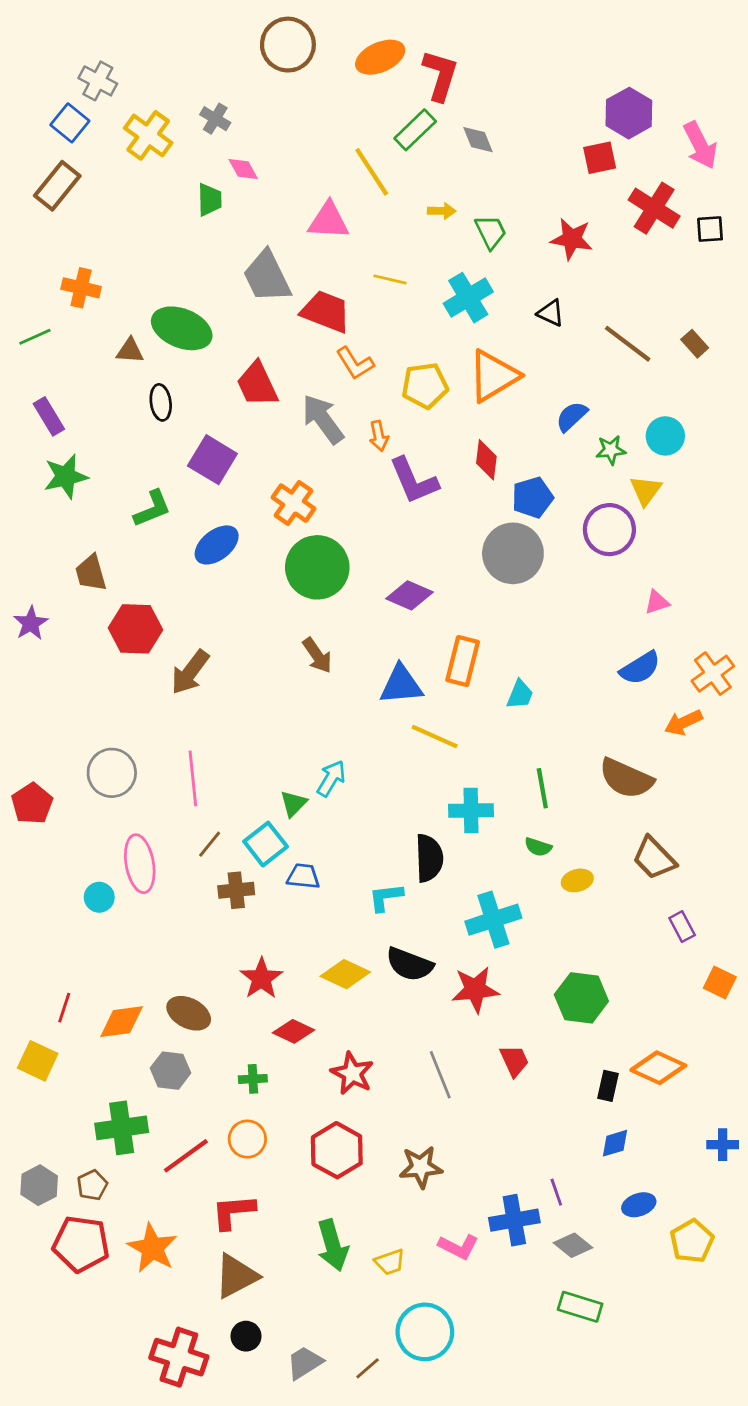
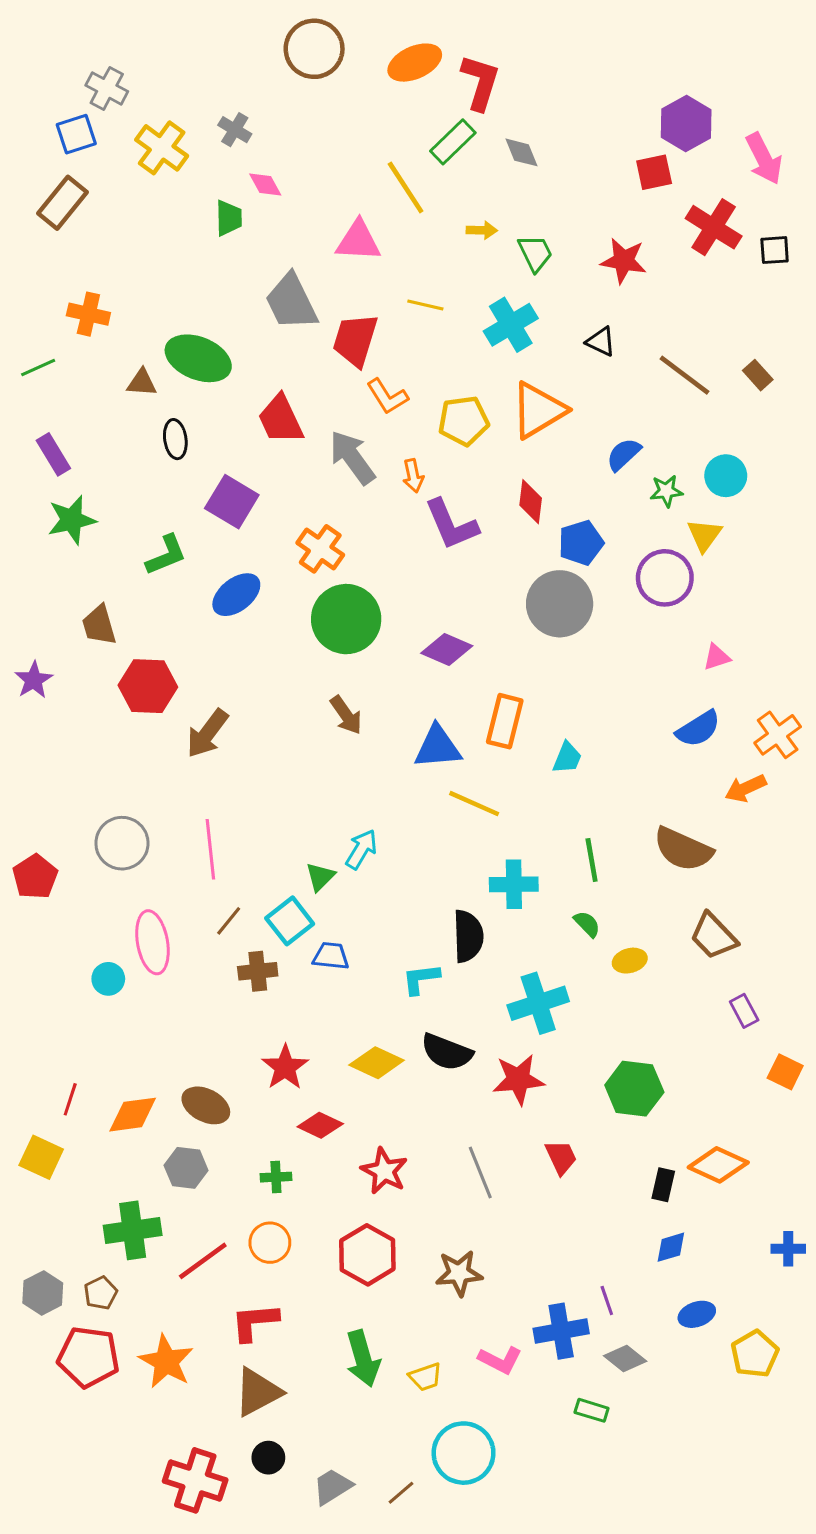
blue square: (70, 123) -> (76, 134), turned 33
red trapezoid: (326, 312) -> (355, 340), turned -94
green semicircle: (538, 847) -> (587, 924), turned -152
green rectangle: (580, 1307) -> (592, 1410), moved, size x0.7

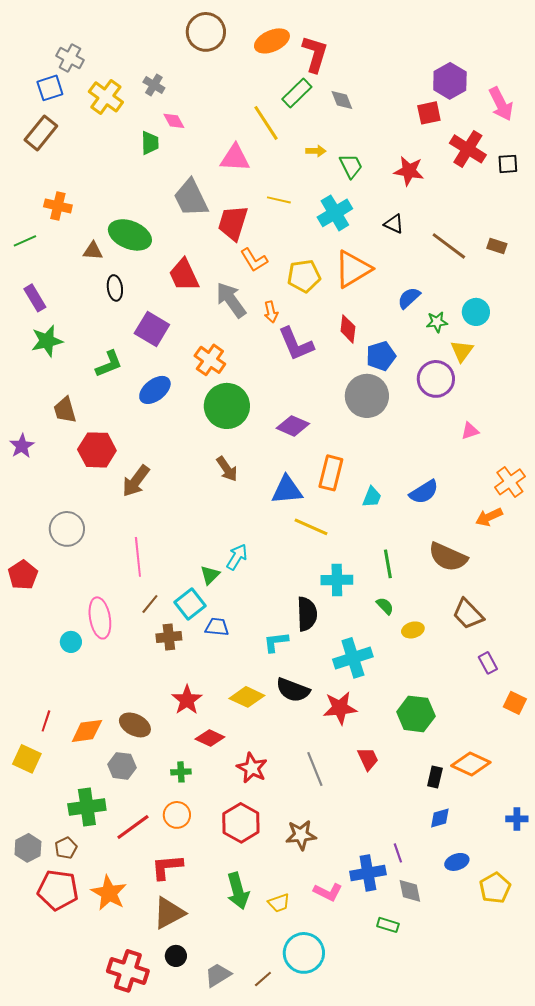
brown rectangle: (758, 375) -> (497, 246), turned -30
blue semicircle: (698, 729) -> (424, 492), moved
gray circle: (122, 843) -> (67, 529), moved
gray diamond: (625, 1359) -> (410, 891), turned 40

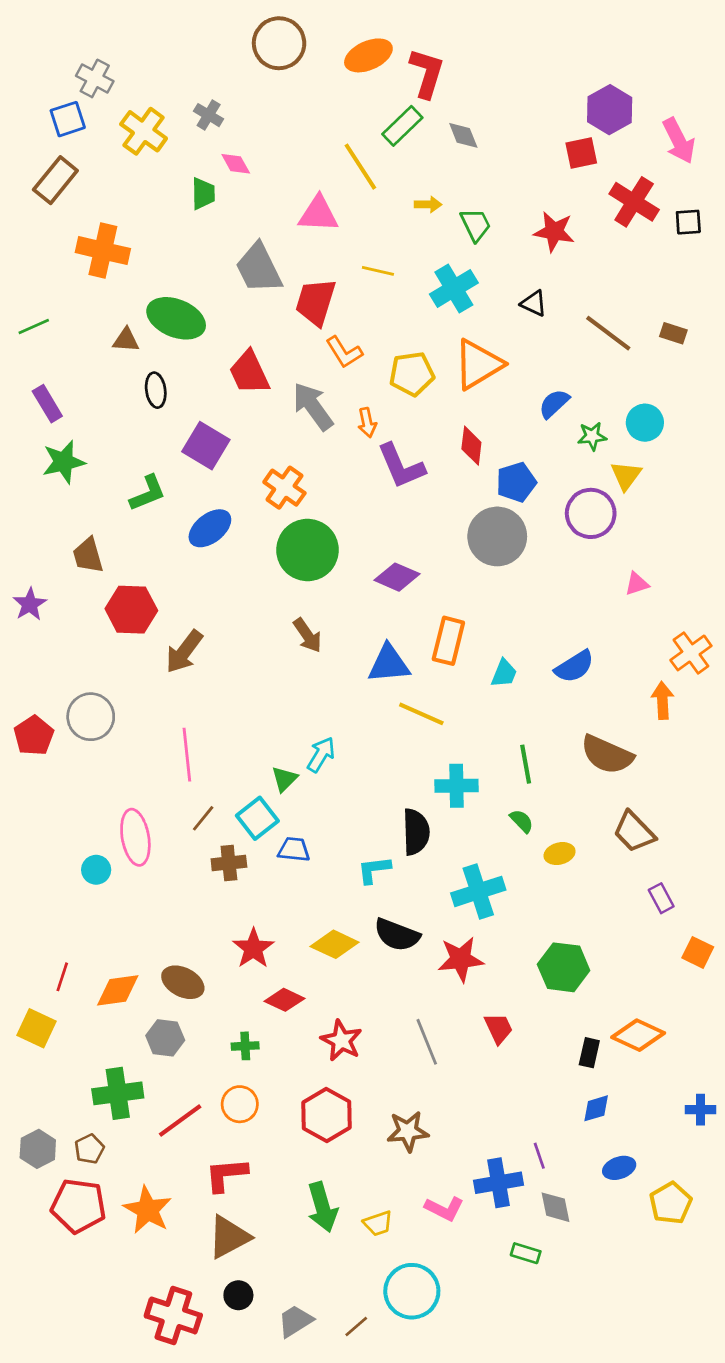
orange cross: (58, 206) -> (103, 251), moved, size x1.4
orange arrow: (489, 517) -> (663, 700), turned 112
red pentagon: (23, 575) -> (34, 736), moved

